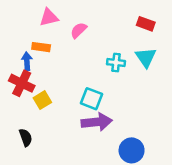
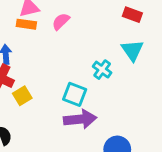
orange rectangle: (41, 47) -> (26, 24), moved
cyan cross: (116, 63) -> (102, 70), moved, turned 30

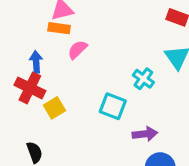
pink semicircle: (61, 21) -> (77, 50), moved
purple arrow: (80, 119) -> (145, 134), moved, size x0.7

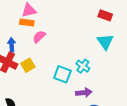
cyan cross: (143, 79) -> (83, 66), moved
yellow square: (54, 108) -> (28, 65), moved

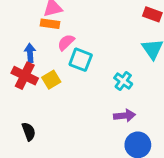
cyan square: (62, 74) -> (81, 60), moved

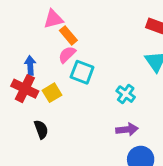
orange rectangle: (50, 24) -> (68, 35), moved, turned 42
black semicircle: (29, 132) -> (41, 129), moved

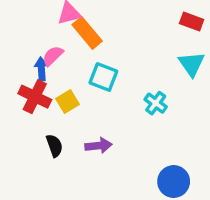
orange rectangle: (68, 35) -> (87, 33), size x1.4
pink semicircle: (67, 55) -> (53, 56), moved
purple arrow: (127, 129) -> (99, 146), moved

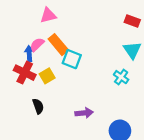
orange rectangle: (87, 33) -> (58, 45), moved
cyan cross: (156, 103) -> (121, 77), moved
purple arrow: (99, 146) -> (84, 113), moved

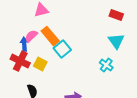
cyan square: (72, 59) -> (62, 49), turned 30
yellow square: (47, 76) -> (40, 64), turned -32

